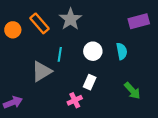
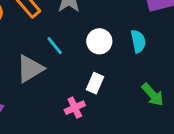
cyan line: (60, 54) -> (55, 46), turned -48

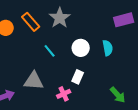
gray triangle: (30, 69) -> (34, 81), moved, turned 35
green arrow: (153, 95) -> (118, 95), moved

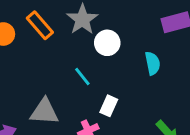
white circle: (81, 48) -> (107, 43), moved
cyan line: (50, 51) -> (82, 76), moved

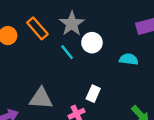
cyan semicircle: (153, 63) -> (129, 59), turned -72
cyan line: (82, 76) -> (67, 52), moved

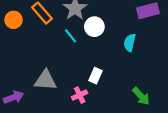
cyan semicircle: (129, 59) -> (130, 43), turned -84

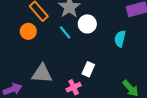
orange circle: (14, 20) -> (28, 31), moved

